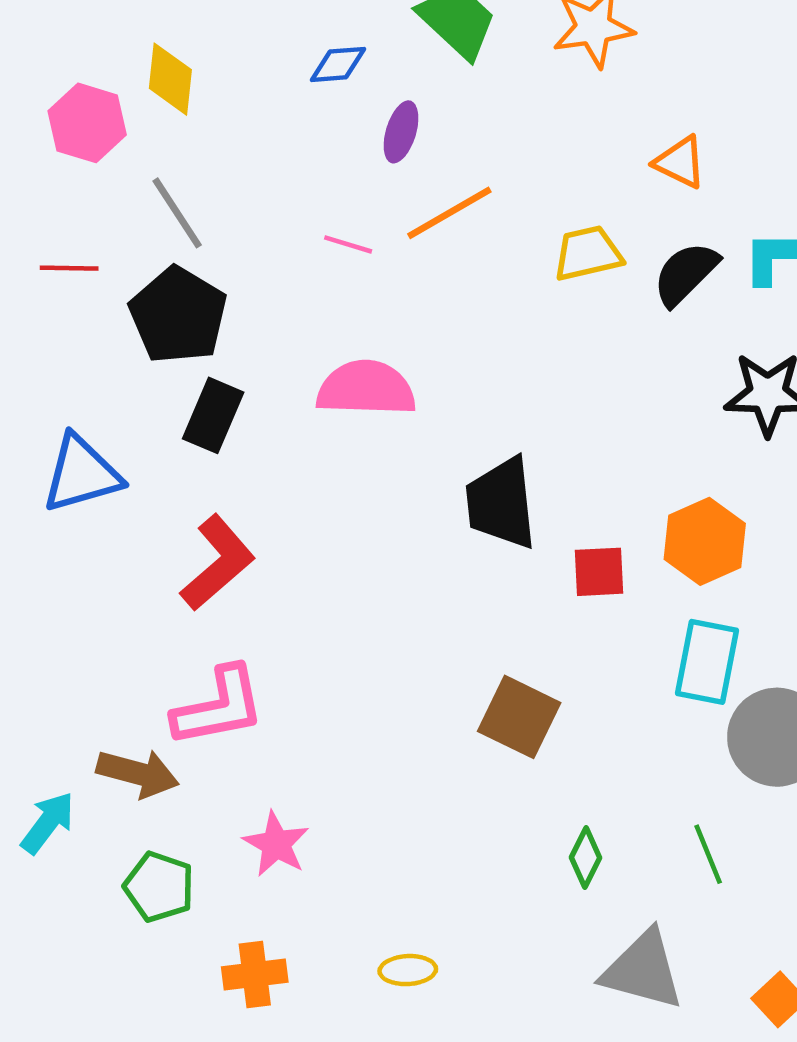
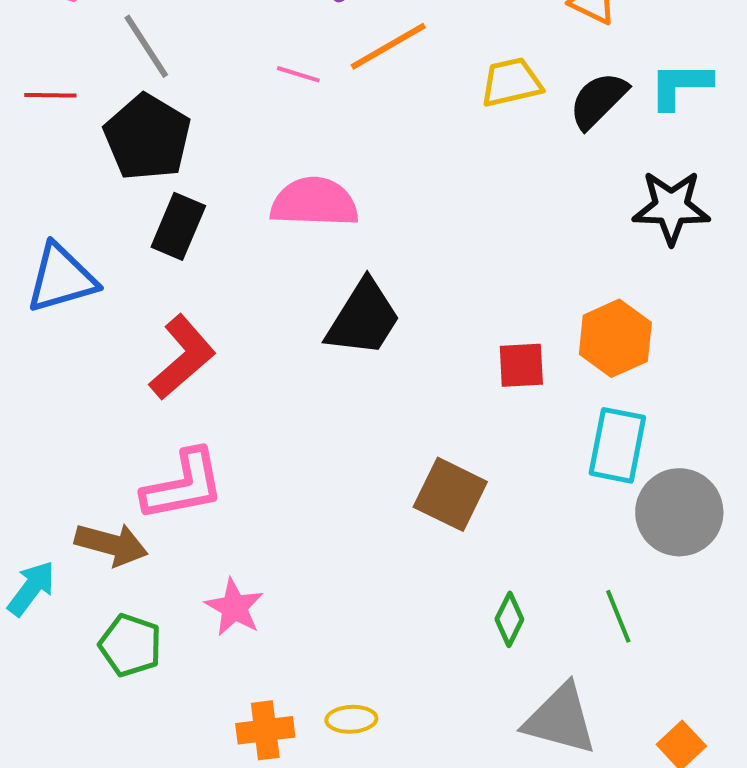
black trapezoid: (501, 503) -> (363, 318), moved, turned -142
orange cross: (255, 975) -> (265, 730), moved

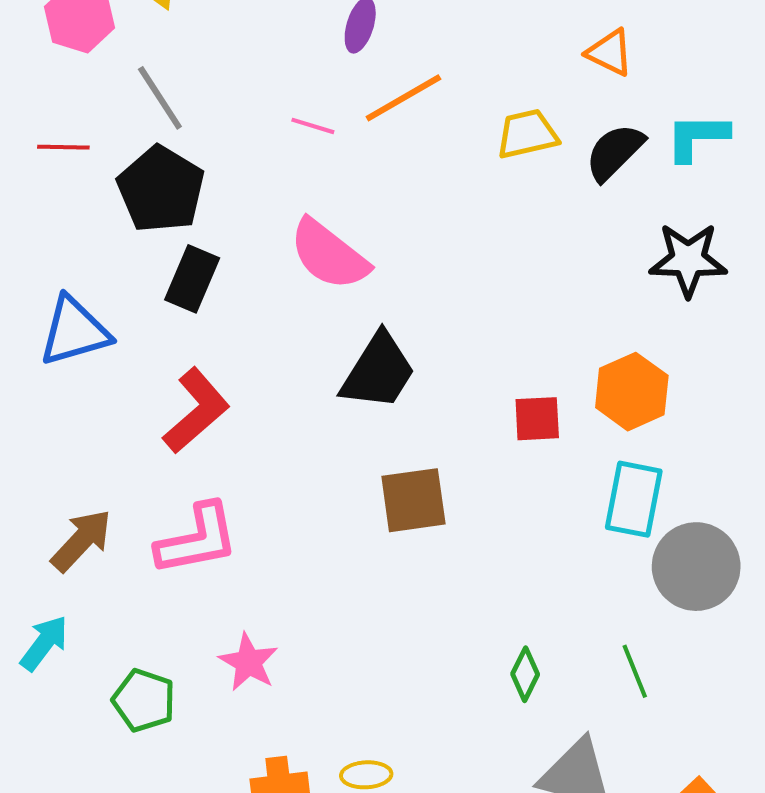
pink semicircle: (314, 202) -> (329, 255), turned -144
brown square: (450, 494) -> (413, 500), moved, turned -34
brown arrow: (111, 544) -> (81, 540), moved, turned -62

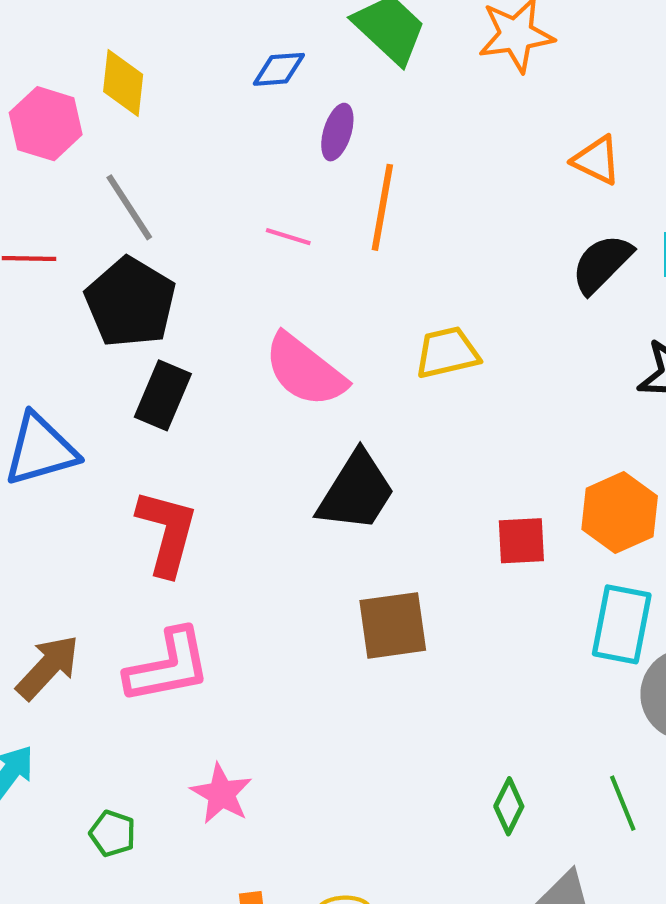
orange line: (403, 98) -> (382, 207), turned -50
yellow trapezoid: (527, 134) -> (447, 353), moved
red L-shape: (196, 411) -> (167, 532), turned -34
green pentagon: (144, 700) -> (113, 833), size x0.7

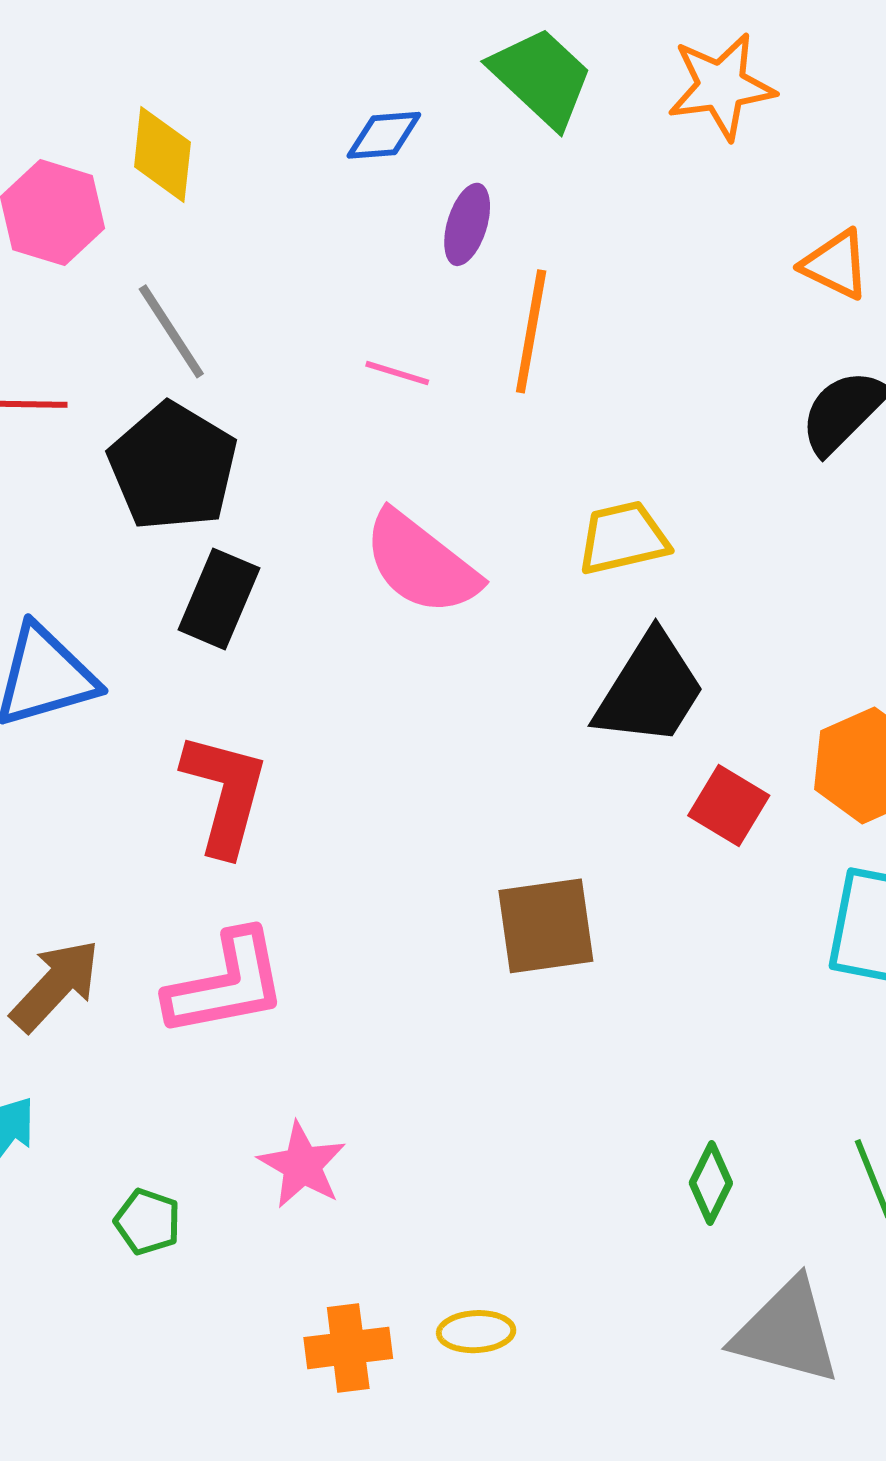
black trapezoid: (356, 492) -> (650, 690), moved
red square: (521, 541) -> (729, 806), turned 34

